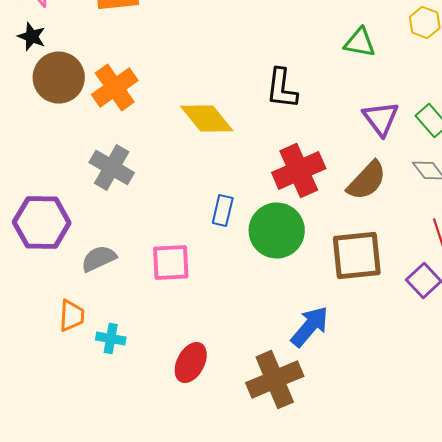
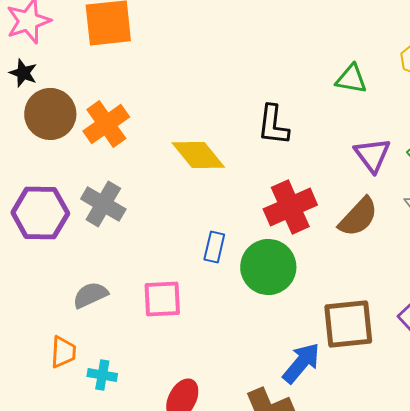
purple hexagon: (42, 223) -> (40, 213), moved
brown square: (357, 256) -> (348, 324), moved

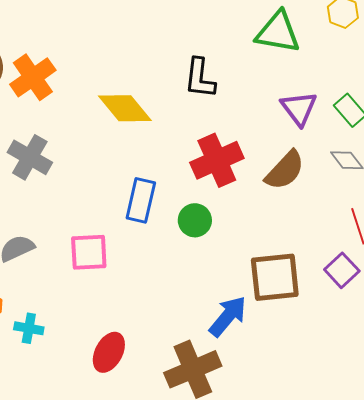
green triangle: (351, 79) -> (278, 32), size x1.4
blue rectangle: (214, 247) -> (141, 200), size x1.4
green circle: (268, 267) -> (195, 220), size x0.6

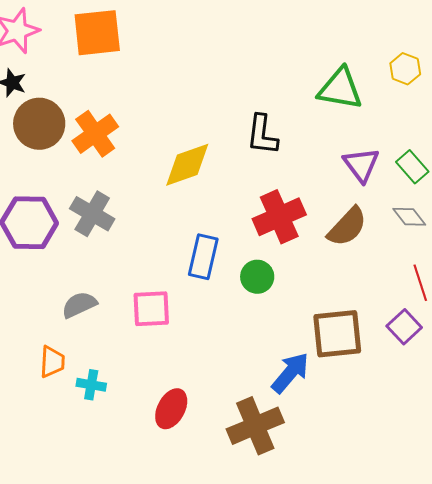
yellow diamond: (125, 108) -> (187, 165), turned -70

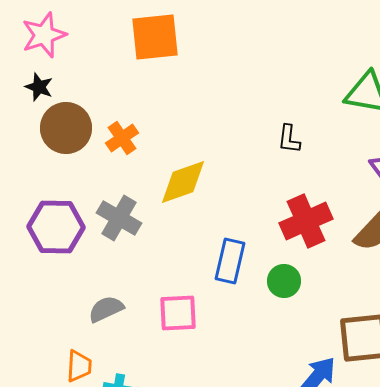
orange square: (97, 33) -> (155, 37), moved
orange cross: (95, 134) -> (122, 138), size x0.7
black L-shape: (262, 135) -> (289, 139), size x0.7
yellow diamond: (187, 165) -> (183, 182), moved

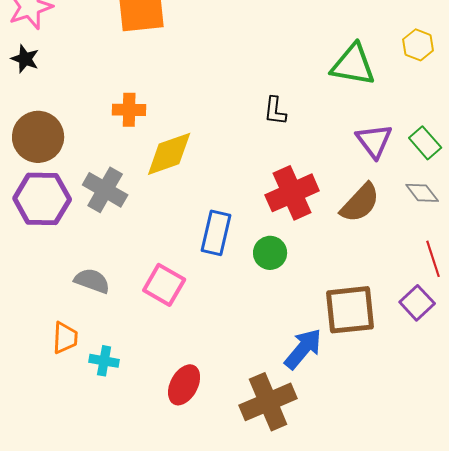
brown circle: (66, 128) -> (38, 137), moved
orange cross: (122, 138) -> (129, 110), moved, turned 36
gray semicircle: (106, 309) -> (92, 281), turned 45
pink square: (178, 313) -> (164, 285), turned 33

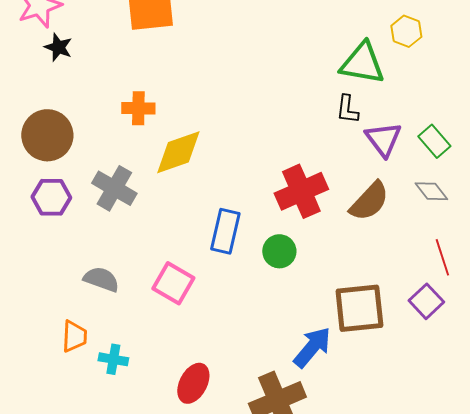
yellow hexagon: (418, 45) -> (406, 31), moved
black star: (25, 59) -> (58, 47), moved
black L-shape: (275, 111) -> (347, 109), moved
purple hexagon: (42, 199) -> (51, 197), size x0.7

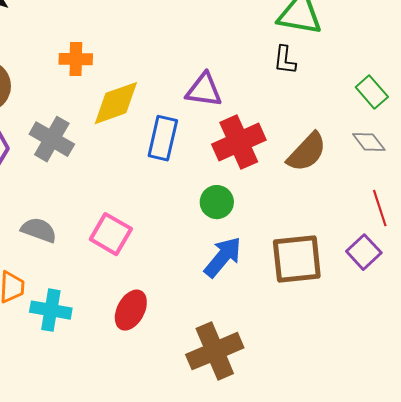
purple triangle: (383, 139) -> (204, 90), moved, turned -45
blue rectangle: (225, 231) -> (163, 138), moved
blue arrow: (312, 347) -> (223, 257), moved
cyan cross: (113, 359) -> (51, 310), size x1.4
red ellipse: (193, 383) -> (131, 310), moved

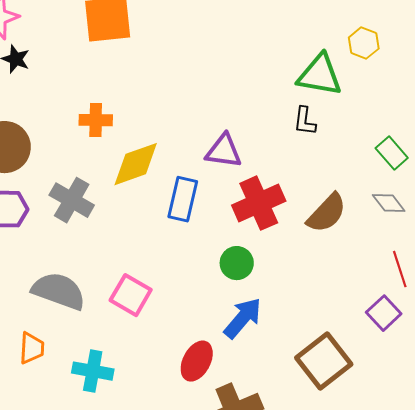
gray semicircle: (39, 230) -> (59, 291), size x1.5
brown square: (297, 259) -> (324, 361), moved, turned -32
cyan cross: (51, 310) -> (93, 371), moved
red ellipse: (131, 310) -> (197, 361), moved

